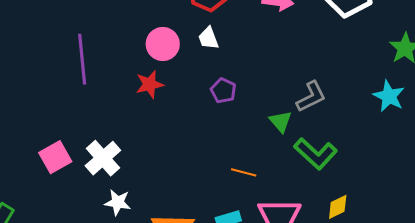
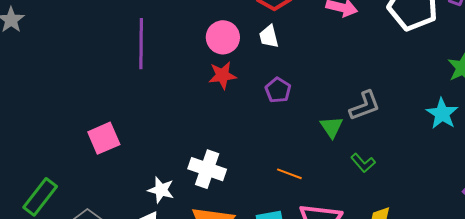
red star: (150, 84) -> (222, 75), moved
green L-shape: (316, 154) -> (363, 163), size x0.6
white cross: (103, 158) -> (207, 169), moved, turned -36

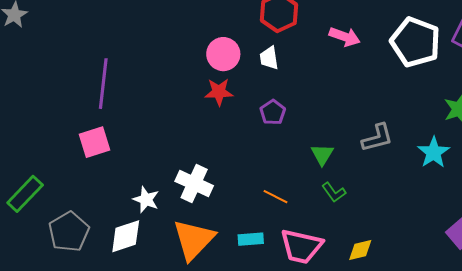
purple line: (141, 44) -> (103, 84), moved
gray L-shape: (365, 106) -> (377, 138), moved
green L-shape: (363, 163) -> (334, 192), moved

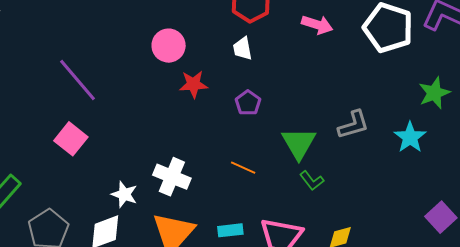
pink circle: (223, 54) -> (169, 46), moved
purple line: (103, 84) -> (78, 80), turned -45
pink square: (95, 142) -> (71, 139), turned -32
green triangle: (322, 154) -> (299, 143), size x1.5
orange line: (275, 197) -> (243, 168), moved

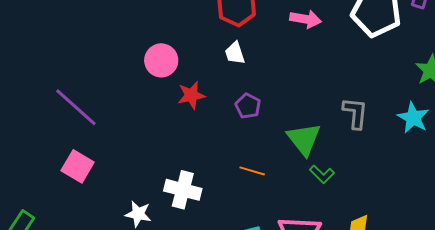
gray L-shape: (353, 125) -> (355, 113), turned -60

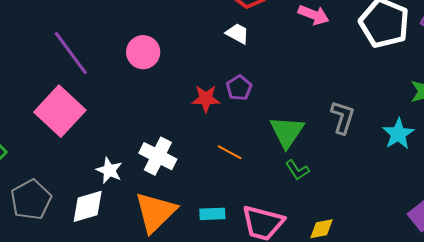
white trapezoid: (235, 53) -> (237, 33), turned 125
pink circle: (161, 60) -> (143, 52), moved
red star: (191, 95) -> (206, 99), moved
pink square: (78, 166) -> (60, 111), size x1.5

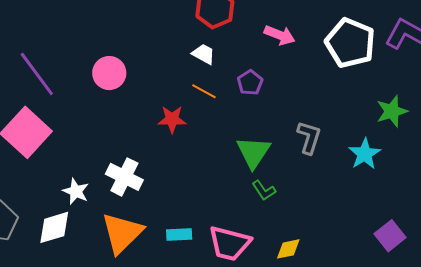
purple pentagon: (239, 88) -> (250, 83), moved
orange line: (230, 152) -> (204, 91), moved

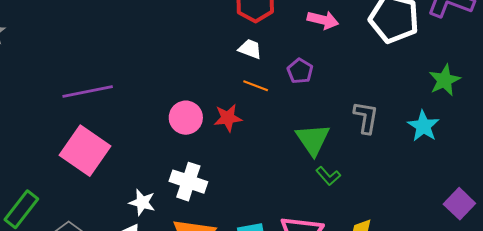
pink circle: (109, 73) -> (186, 118), moved
purple line: (37, 74) -> (88, 92), turned -57

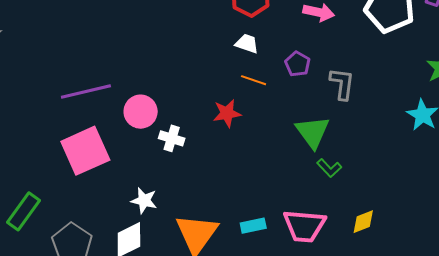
gray L-shape: (366, 117) -> (342, 84), moved
pink circle: (186, 118) -> (141, 112), moved
pink square: (85, 151) -> (85, 151), turned 33
white cross: (188, 182) -> (172, 138), moved, size x0.7

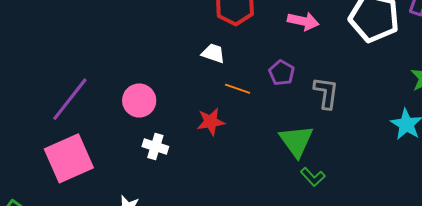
white trapezoid: (247, 44) -> (213, 53), moved
purple line: (86, 92) -> (70, 99), turned -39
pink circle: (141, 112) -> (139, 100), moved

